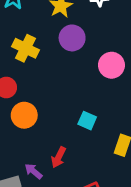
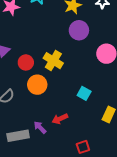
yellow cross: (25, 48) -> (53, 61), moved
red arrow: (59, 157) -> (60, 119), turned 35

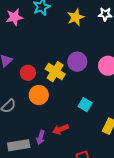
purple circle: (79, 30) -> (77, 62), moved
purple arrow: (40, 127) -> (41, 137), turned -120

